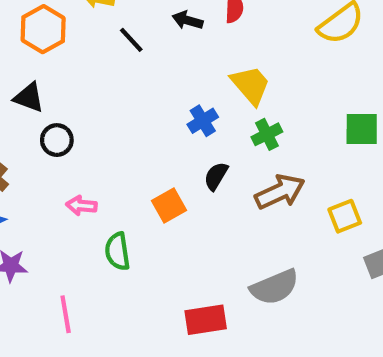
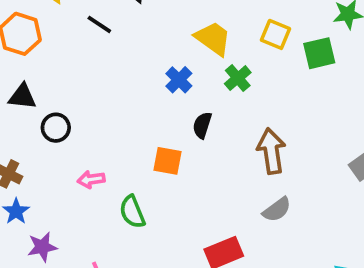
brown arrow: (280, 192) -> (271, 151), moved, turned -60
orange square: (169, 205) -> (167, 161), turned -36
yellow square: (345, 216) -> (276, 34), moved, turned -32
gray semicircle: (275, 287) -> (277, 210), size x0.7

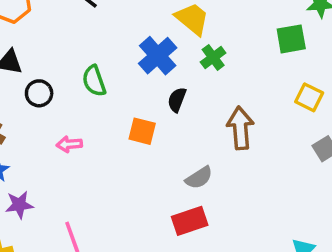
yellow square: (276, 34) -> (309, 97), moved
blue cross: (179, 80) -> (158, 56), size x1.5
gray semicircle: (277, 210) -> (199, 178), moved
green semicircle: (132, 212) -> (94, 81), moved

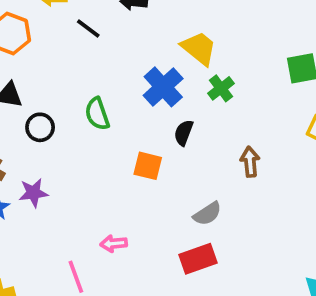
brown arrow: (240, 128) -> (250, 162), size x0.7
pink arrow: (69, 144) -> (114, 244), moved
purple star: (19, 205) -> (33, 193), moved

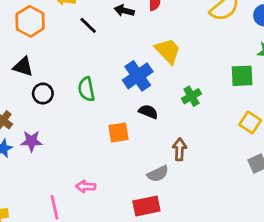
green cross: (221, 88) -> (191, 96), moved
black semicircle: (184, 133) -> (148, 112), turned 84
brown arrow: (250, 162) -> (180, 149), moved
orange square: (148, 166) -> (119, 133), turned -30

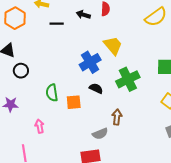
black line: (88, 25) -> (57, 24), turned -48
green semicircle: (86, 89) -> (52, 93), moved
green cross: (191, 96) -> (128, 79), size x1.6
pink arrow: (86, 187) -> (40, 126), moved, turned 72

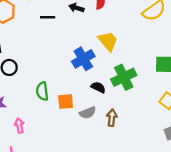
black semicircle: (96, 88) -> (98, 87), moved
pink arrow: (40, 126) -> (19, 126), moved
gray semicircle: (100, 134) -> (88, 113), moved

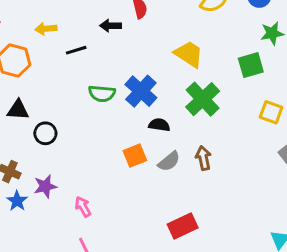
yellow trapezoid: (108, 41) -> (189, 54), moved
black semicircle: (98, 87) -> (159, 125), moved
green semicircle: (42, 91) -> (102, 94), moved, turned -60

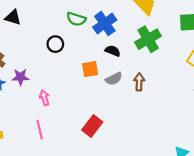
black circle: (45, 133) -> (55, 44), moved
red rectangle: (183, 226) -> (92, 126), moved, turned -40

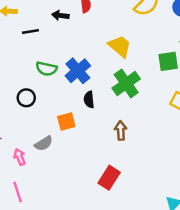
black semicircle: (113, 51) -> (89, 100), turned -112
gray semicircle: (114, 79) -> (44, 143), moved
red rectangle: (92, 126) -> (109, 178), moved

